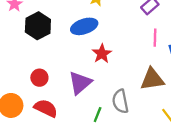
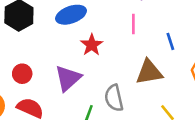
pink line: (155, 38) -> (133, 24), moved

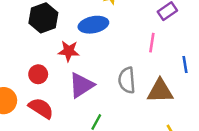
red star: (92, 45) -> (69, 51), moved, turned 30
gray semicircle: (114, 98) -> (127, 80), moved

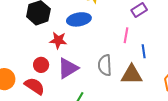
blue line: (185, 65) -> (144, 51), moved
red circle: (38, 74) -> (41, 65), moved

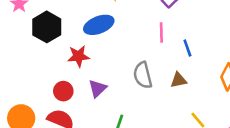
purple triangle: (68, 68) -> (98, 88), size x0.7
brown triangle: (132, 75) -> (179, 80), size x0.6

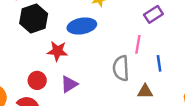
gray semicircle: (143, 75) -> (121, 68), moved

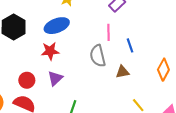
red star: (57, 51) -> (50, 51), moved

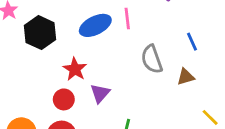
pink line: (109, 32) -> (127, 19), moved
red star: (50, 51) -> (75, 69), moved, turned -30

